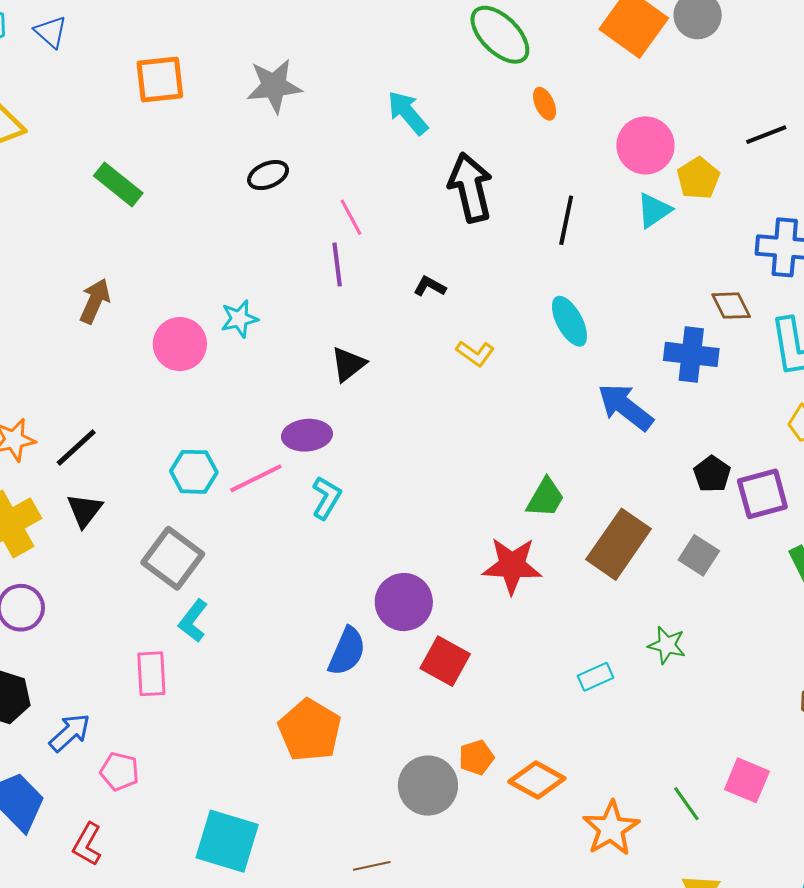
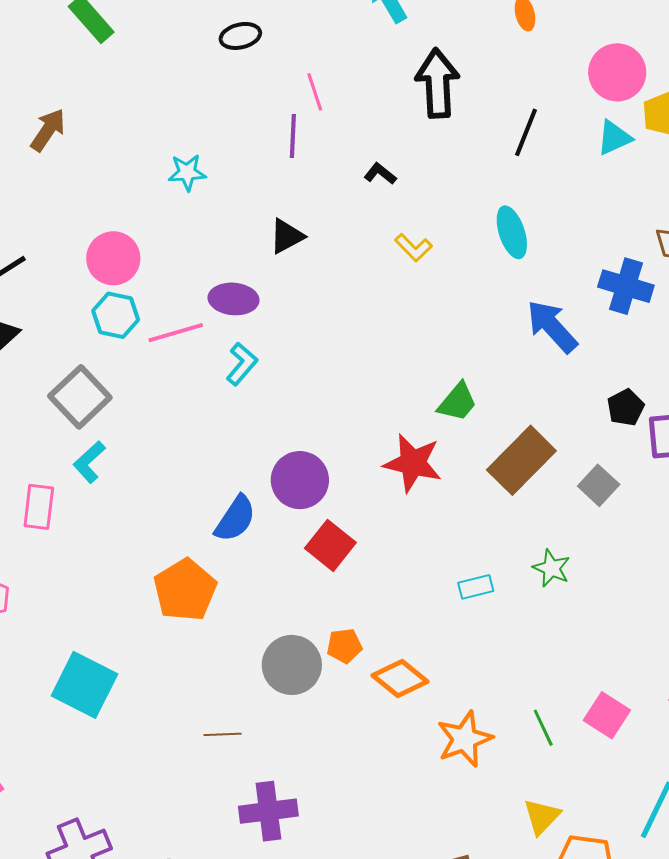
pink circle: (180, 344) -> (113, 258), moved

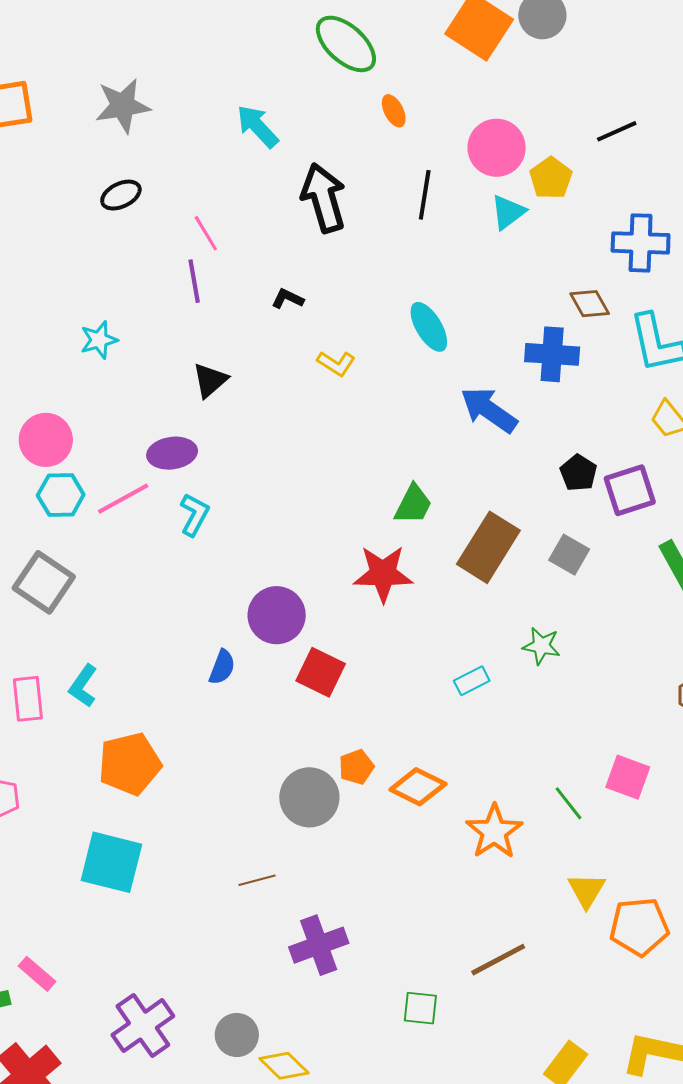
black line: (526, 132) -> (425, 195), moved
cyan L-shape: (89, 462) -> (83, 686), moved
blue semicircle: (235, 519) -> (222, 667), size x0.7
orange pentagon: (185, 590) -> (130, 764), moved, turned 30

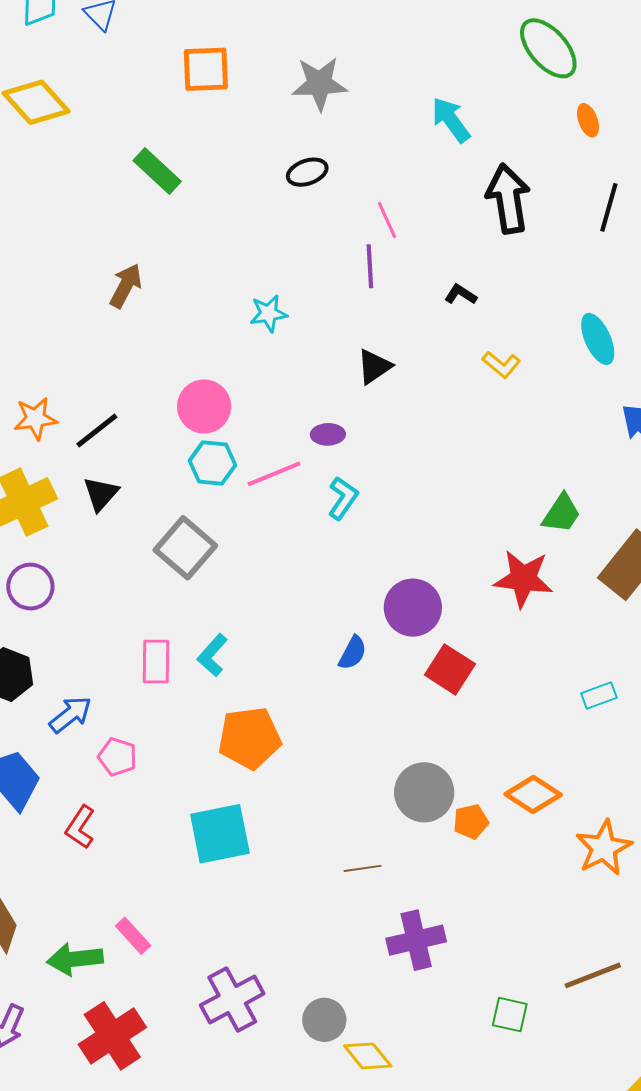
purple ellipse: (172, 453) -> (328, 434), size x0.7
orange pentagon: (356, 767) -> (471, 822), moved
cyan square: (111, 862) -> (220, 834), turned -32

